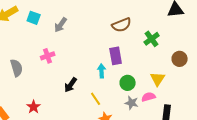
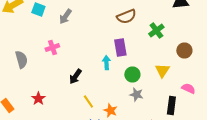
pink semicircle: (149, 97) -> (188, 88), moved, turned 40
yellow line: (96, 99) -> (88, 102), moved

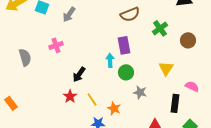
brown circle: (184, 50) -> (188, 40), moved
green circle: (132, 74) -> (126, 72), moved
red star: (38, 98) -> (70, 96), moved

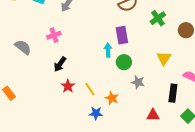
gray semicircle: (25, 57) -> (23, 47), turned -36
black arrow: (79, 74) -> (60, 64), moved

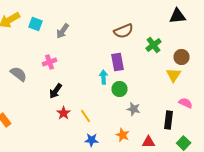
yellow triangle: (164, 58) -> (174, 75), moved
orange star: (112, 98) -> (122, 135), moved

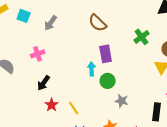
brown semicircle: (124, 31) -> (98, 23), moved, turned 66

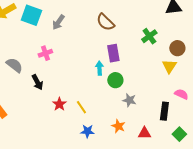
cyan square: (24, 16) -> (31, 15), size x1.5
black arrow: (44, 83) -> (37, 82), moved, turned -63

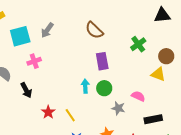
cyan square: (31, 15) -> (20, 36), moved, turned -35
yellow triangle: (169, 66) -> (158, 74), turned -42
cyan arrow: (99, 68) -> (85, 86), moved
pink semicircle: (181, 94) -> (138, 96), moved
black rectangle: (164, 111) -> (153, 119), turned 72

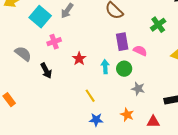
cyan square: (20, 36) -> (40, 17), turned -35
pink semicircle: (138, 96) -> (140, 51), moved
red star: (48, 112) -> (79, 59), moved

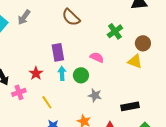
pink cross: (54, 42) -> (19, 92), moved
purple rectangle: (122, 42) -> (58, 52), moved
red star: (79, 59) -> (36, 73), moved

